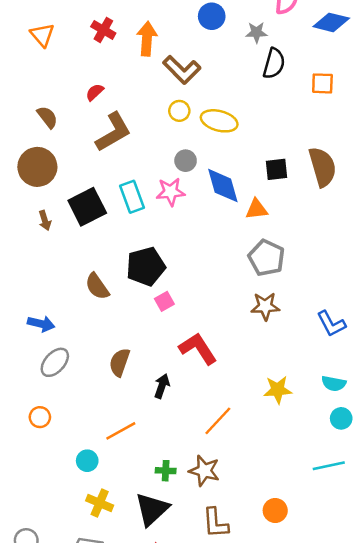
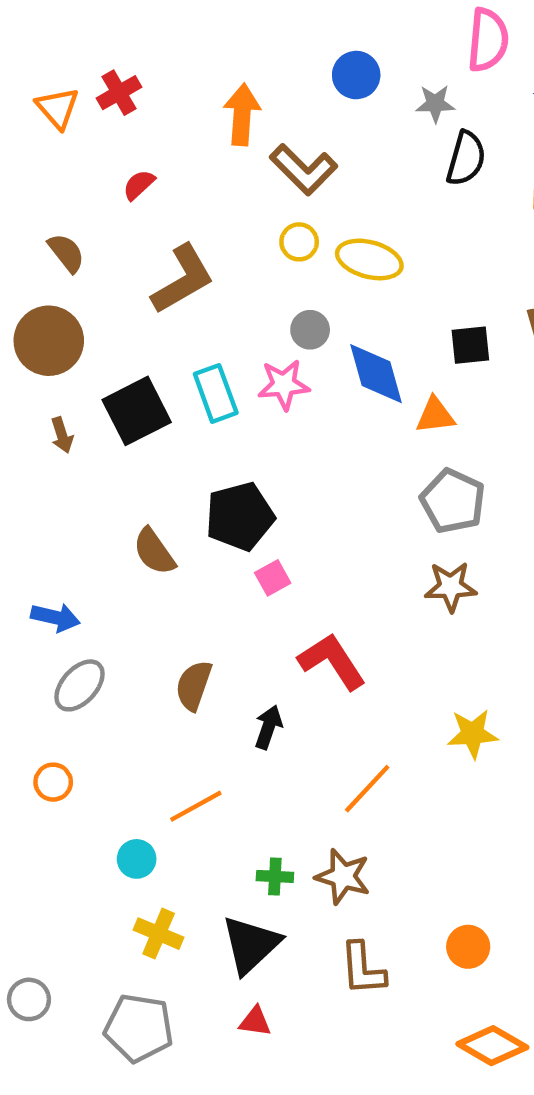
red cross: (103, 30) -> (119, 93), moved, turned 30
red semicircle: (95, 92) -> (139, 185), moved

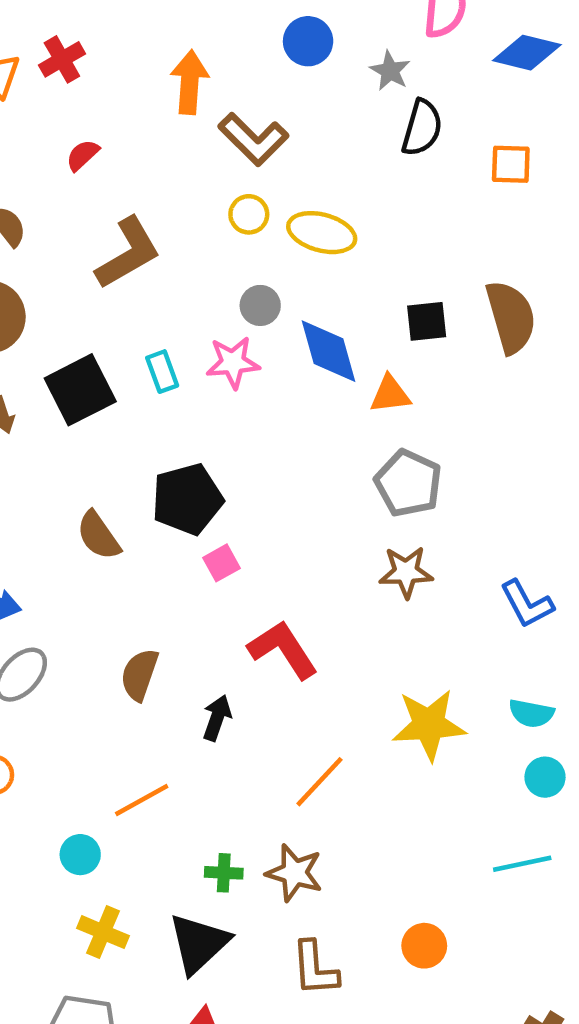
gray star: (435, 104) -> (390, 71), turned 30
cyan rectangle: (216, 393) -> (162, 372), size x0.7
yellow star: (473, 734) -> (429, 725), size x1.4

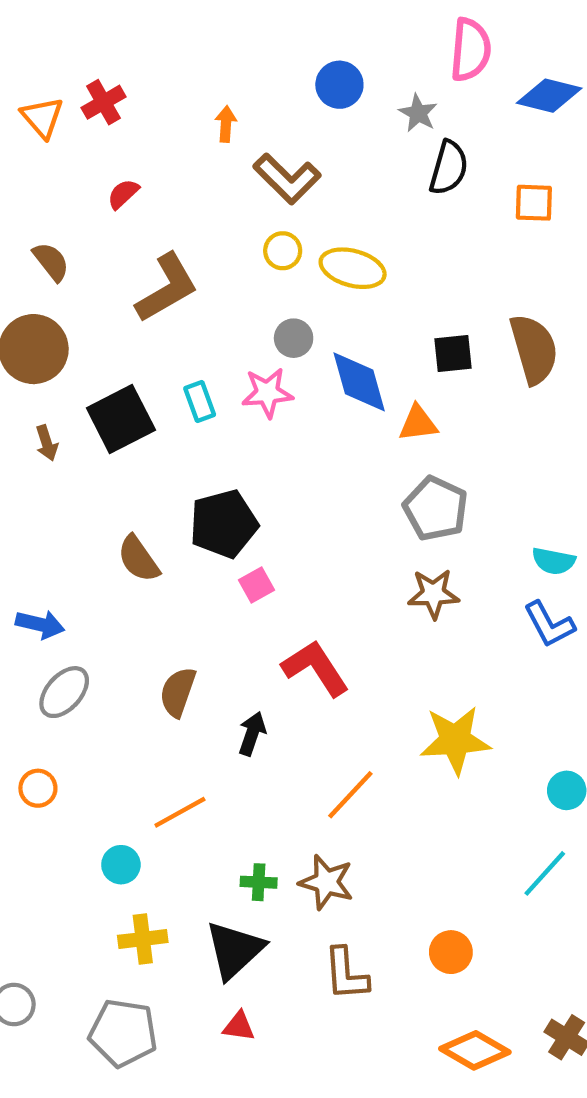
orange arrow: (190, 82) -> (226, 124), size x0.6
cyan semicircle: (531, 713) -> (554, 561), moved
cyan line: (522, 864) -> (545, 873), turned -36
yellow cross: (103, 932) -> (143, 939), turned -30

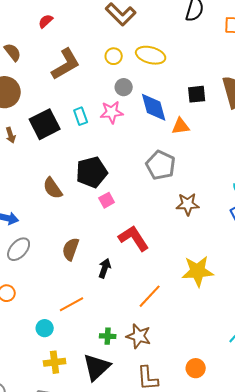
yellow circle: (283, 251) -> (114, 56), moved
gray pentagon: (436, 509) -> (161, 165), moved

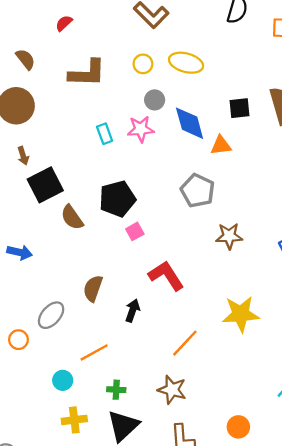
brown L-shape: (66, 64) -> (87, 73), turned 32
black square: (45, 124) -> (45, 185), moved
gray ellipse: (19, 249) -> (51, 315), moved
green cross: (108, 336) -> (116, 390), moved

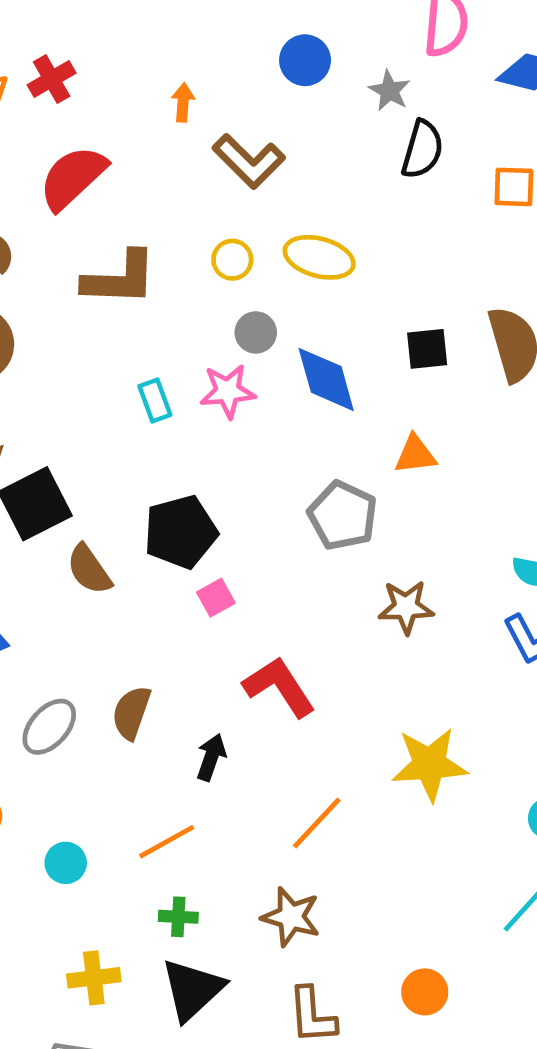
red semicircle: (64, 23) -> (73, 178), size x2.0
orange triangle: (221, 145) -> (415, 454), moved
gray ellipse: (51, 315) -> (49, 727), moved
orange line: (94, 352) -> (167, 842), moved
cyan circle: (63, 380) -> (66, 863), moved

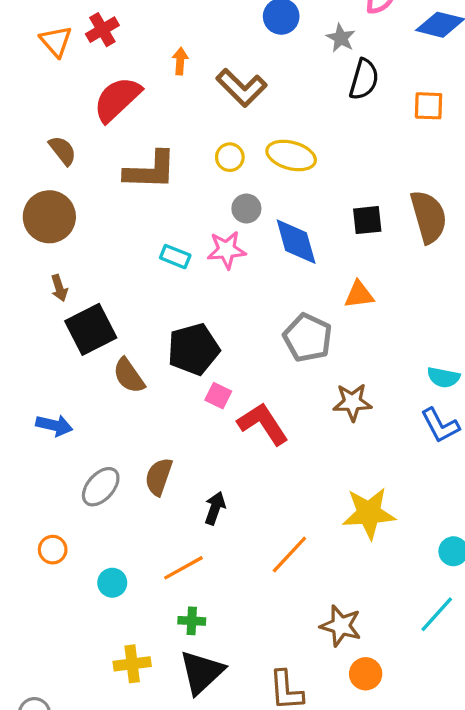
orange arrow: (183, 102) -> (180, 61), moved
cyan rectangle: (155, 401) -> (175, 257), turned -48
pink square: (216, 598) -> (218, 396), turned -35
red L-shape: (279, 687) -> (263, 424), moved
brown star: (291, 917) -> (341, 626), moved

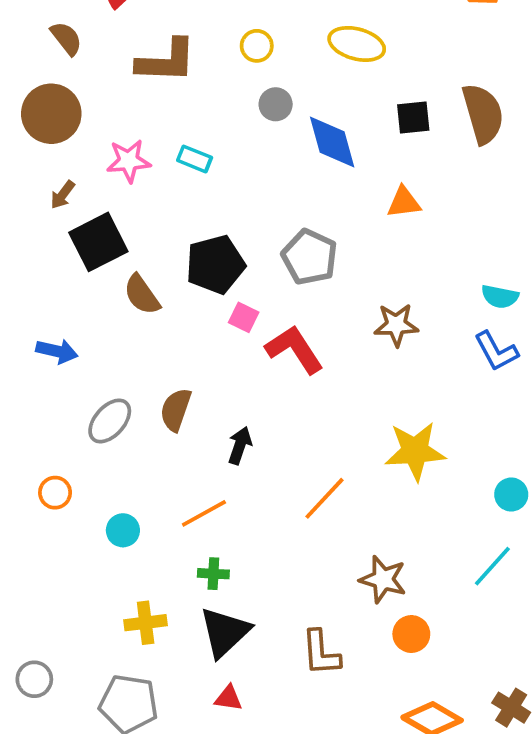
yellow ellipse: (291, 155) -> (357, 44), moved
pink star: (227, 250) -> (129, 161), moved
brown arrow: (59, 288) -> (63, 195), turned 55
gray pentagon: (308, 338) -> (310, 257), moved

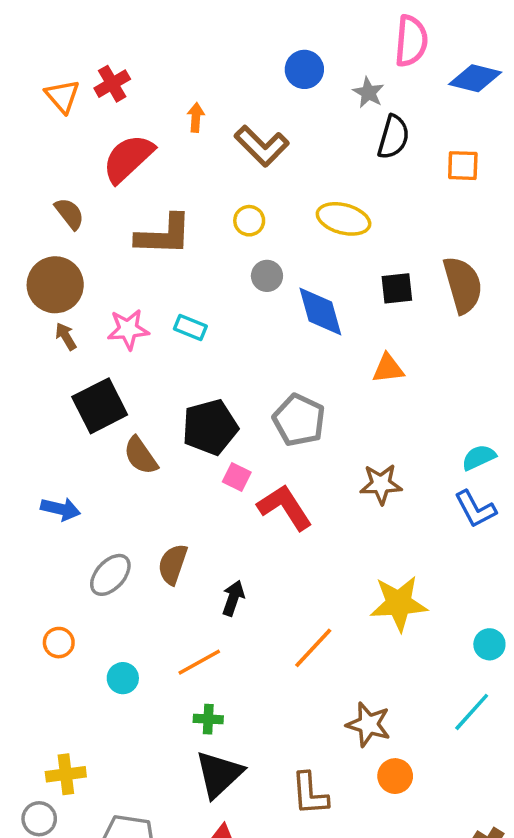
brown arrow: (63, 195) -> (66, 336), moved, turned 112
cyan semicircle: (500, 297) -> (479, 457), turned 144
yellow cross: (146, 623) -> (66, 774), moved

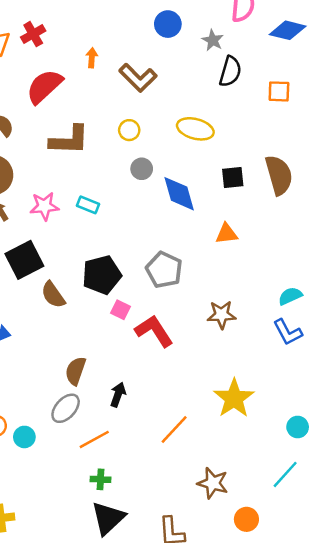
gray ellipse: (110, 575) -> (66, 408), moved
yellow star: (399, 603) -> (234, 398), turned -30
cyan circle: (123, 678) -> (24, 437), moved
orange circle: (395, 776) -> (246, 519), moved

